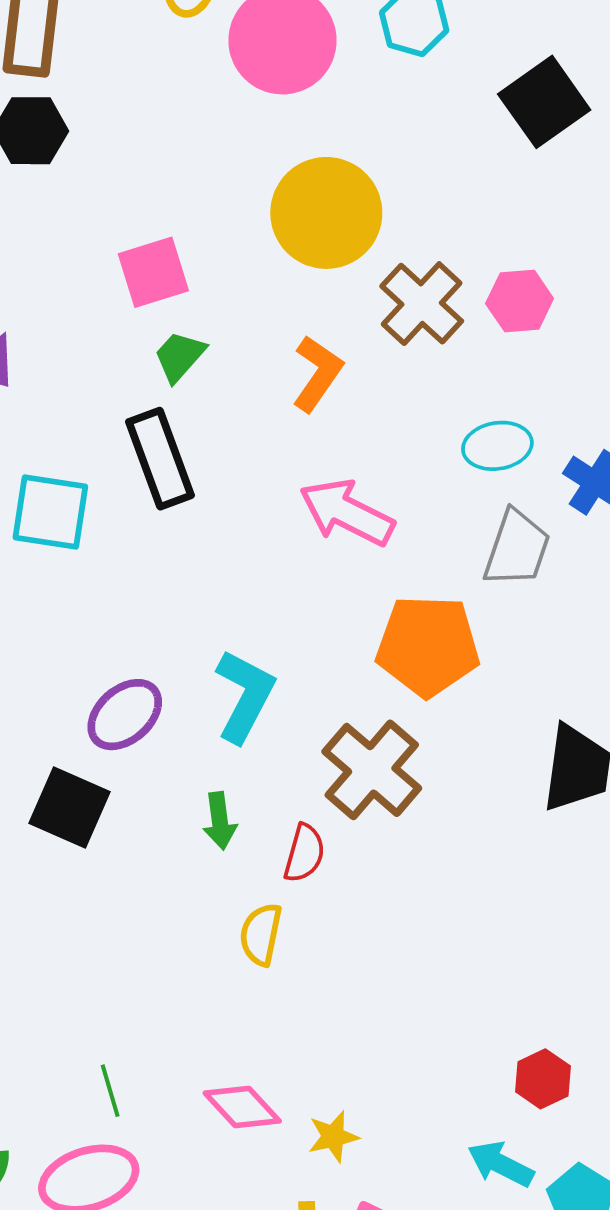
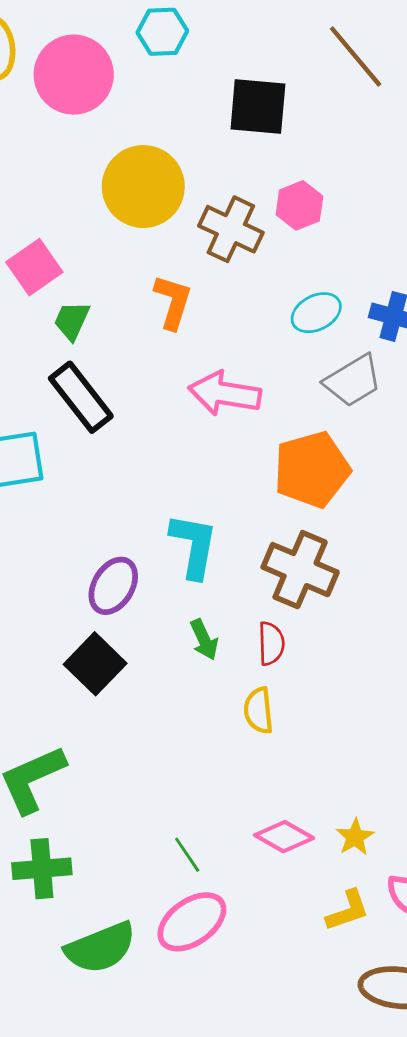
black square: (544, 102) -> (258, 106), moved, turned -32
gray trapezoid: (517, 548) -> (353, 381), turned 58
black square: (70, 808) -> (95, 664), turned 38

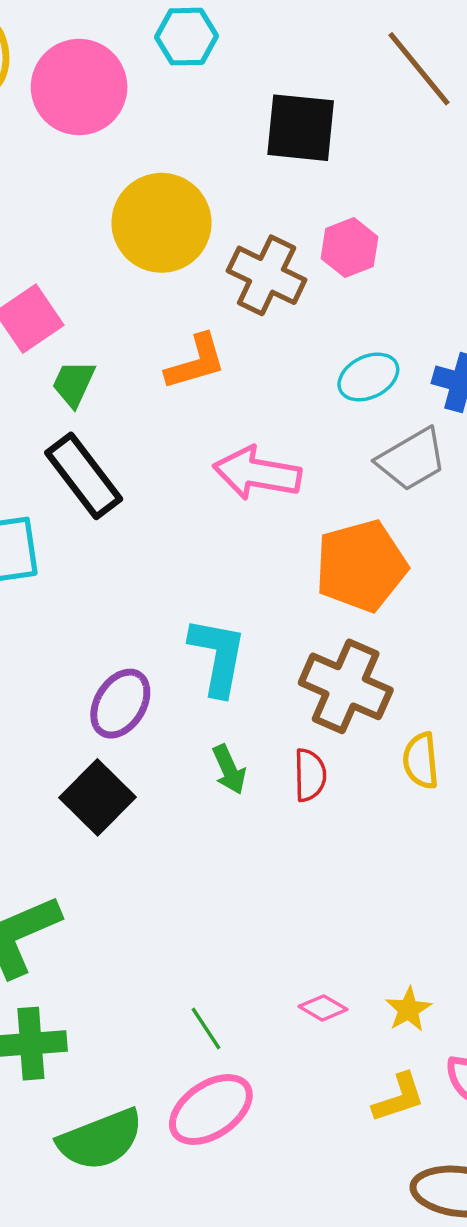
orange L-shape: (173, 302) -> (196, 362), turned 56
yellow semicircle: (259, 711) -> (421, 761), moved
pink diamond: (284, 837) -> (323, 1008), size x0.7

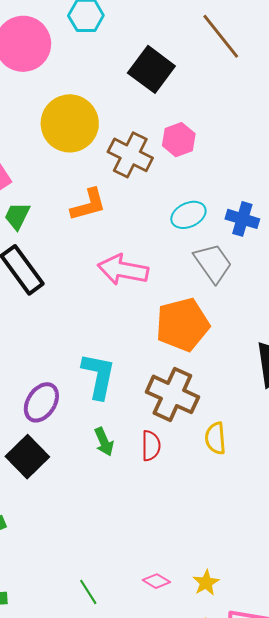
black square: (301, 128) -> (151, 69), turned 30
gray trapezoid: (412, 459) -> (213, 263), turned -96

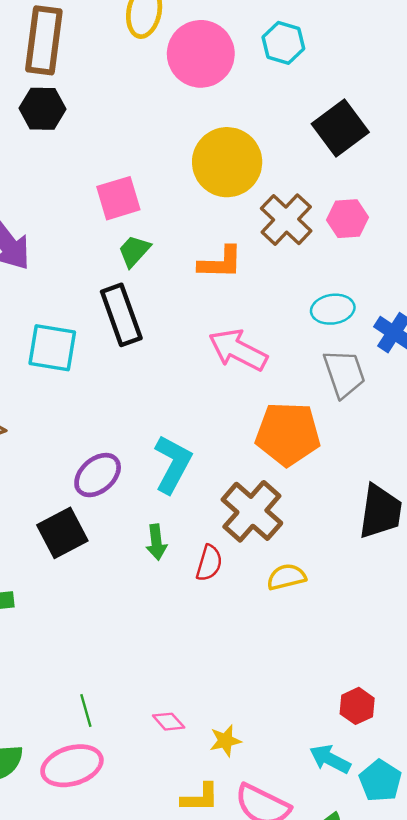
yellow semicircle: (215, 438) -> (286, 577), turned 64

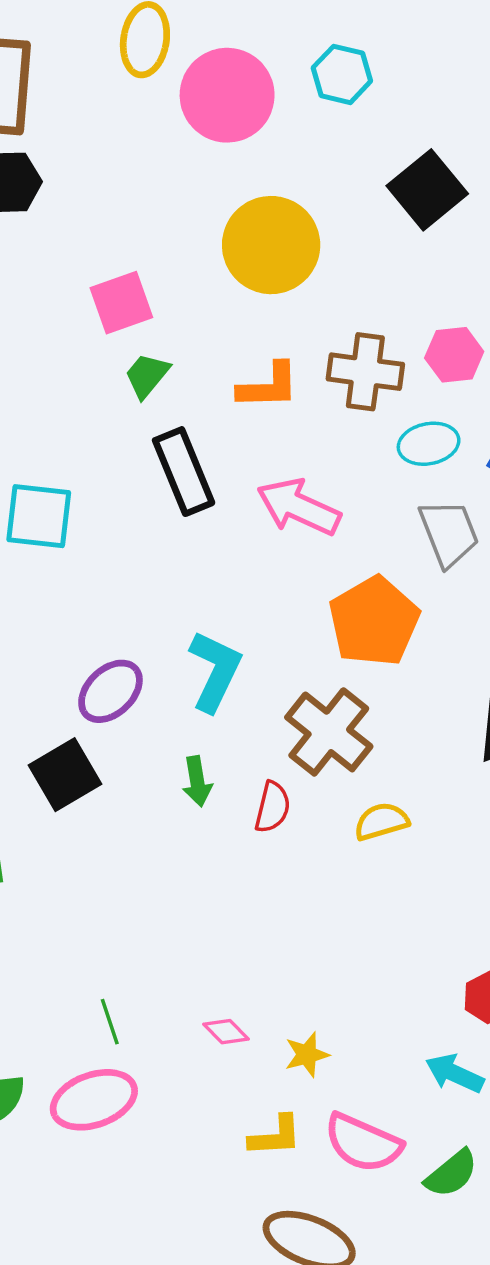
pink hexagon: (348, 219) -> (454, 355), moved
brown cross: (286, 220) -> (365, 372), moved, turned -33
black rectangle: (121, 315) -> (184, 472), moved
orange pentagon: (288, 434) -> (374, 621), turned -30

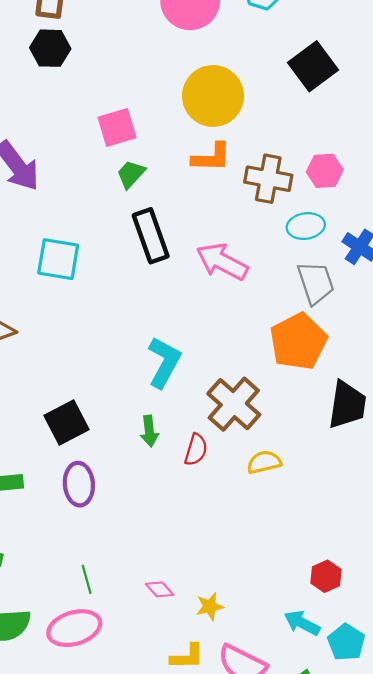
orange L-shape: (268, 386) -> (211, 157), moved
orange pentagon: (374, 621) -> (298, 341), moved
purple ellipse: (110, 691) -> (79, 484), moved, turned -54

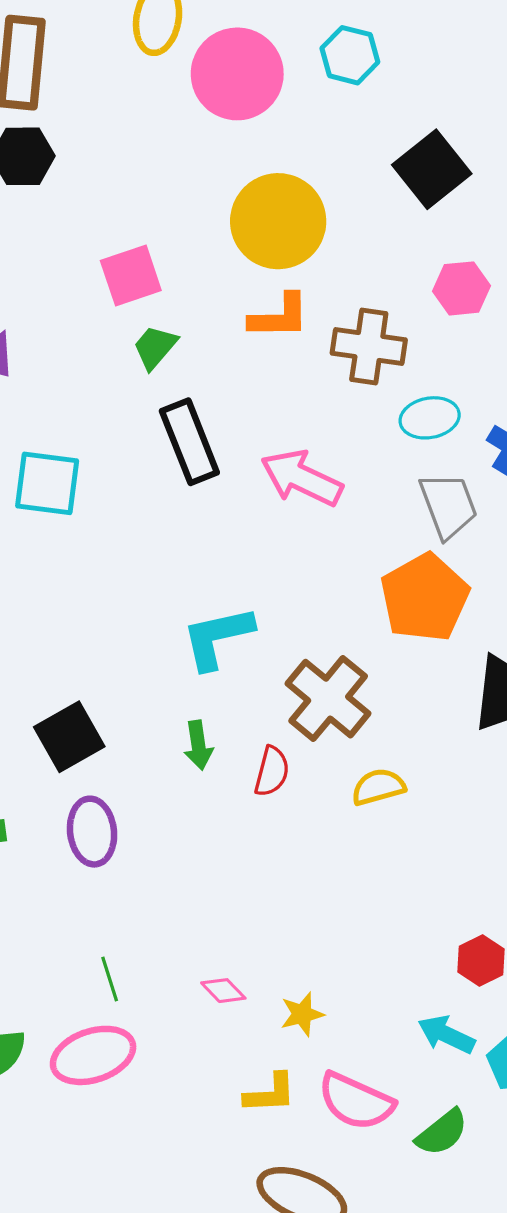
pink hexagon: (325, 171) -> (461, 288), moved
cyan L-shape: (164, 362) -> (217, 637), turned -129

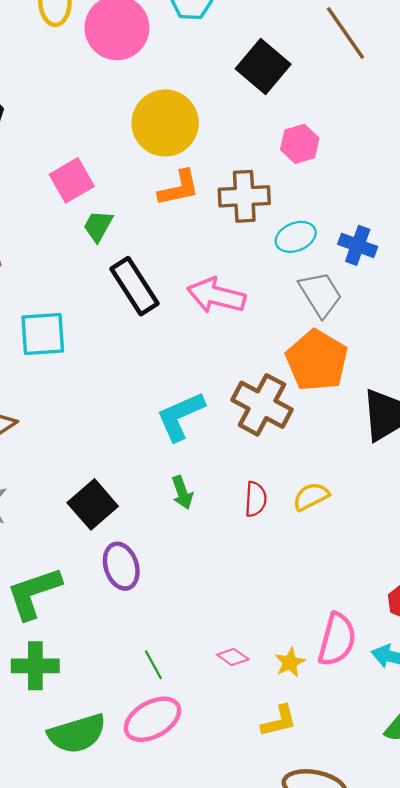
brown cross: (328, 699) -> (262, 405), moved
red semicircle: (272, 771) -> (256, 499), moved
pink semicircle: (356, 1101) -> (337, 639), moved, turned -88

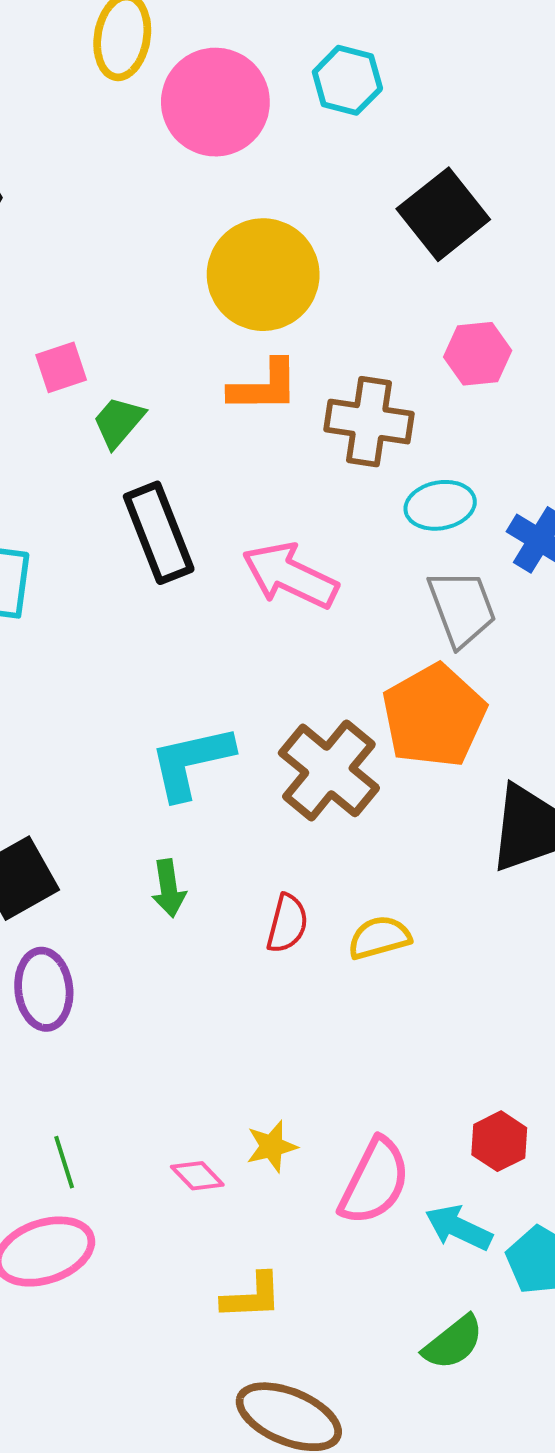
pink square: (72, 180) -> (61, 367), moved, size x0.7
yellow star: (290, 662) -> (272, 1146), moved

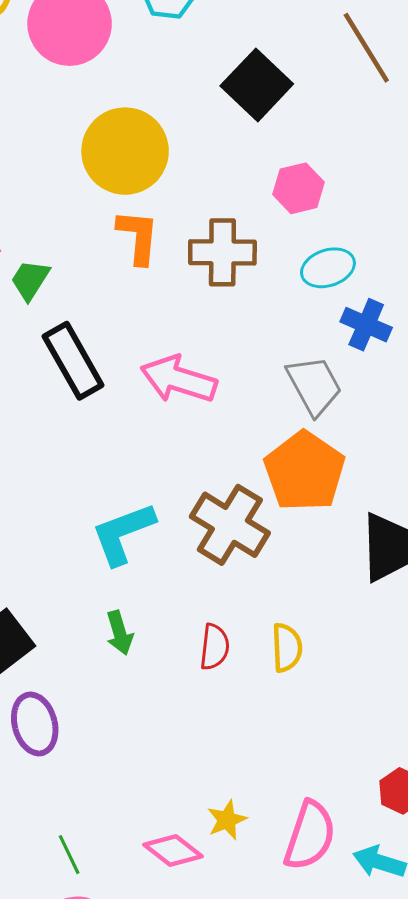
orange L-shape: (264, 386) -> (138, 237), turned -76
cyan ellipse: (440, 505) -> (328, 268), moved
yellow semicircle: (379, 938) -> (287, 648), turned 111
pink diamond: (197, 1176) -> (173, 851), size x1.4

